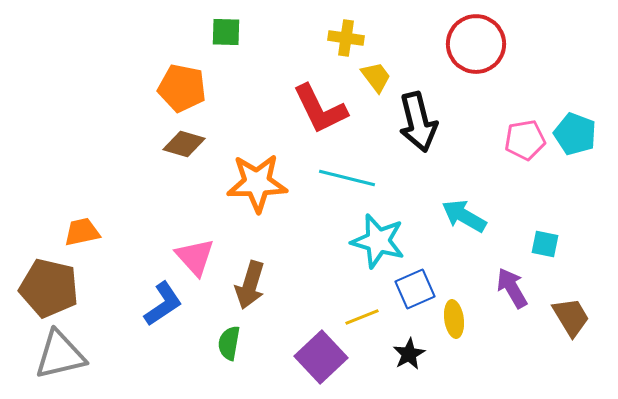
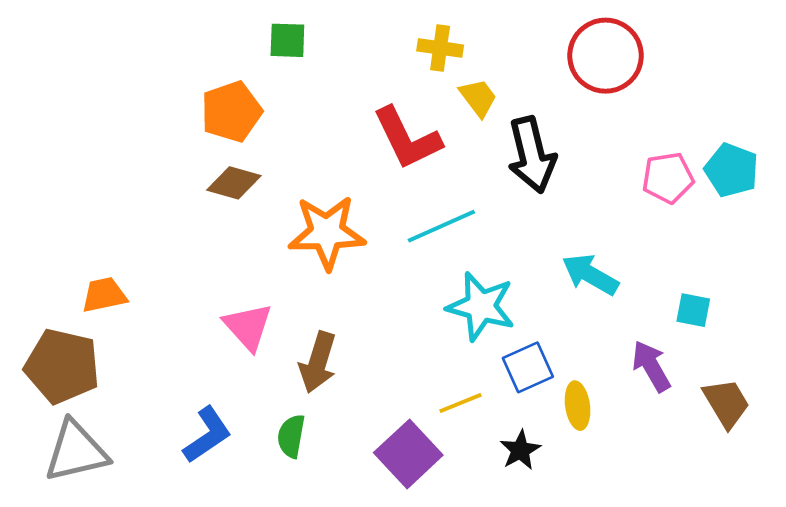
orange pentagon: (182, 88) -> (231, 112), turned -30
cyan line: (347, 178) -> (441, 226), turned -38
blue L-shape: (163, 304) -> (207, 435), moved

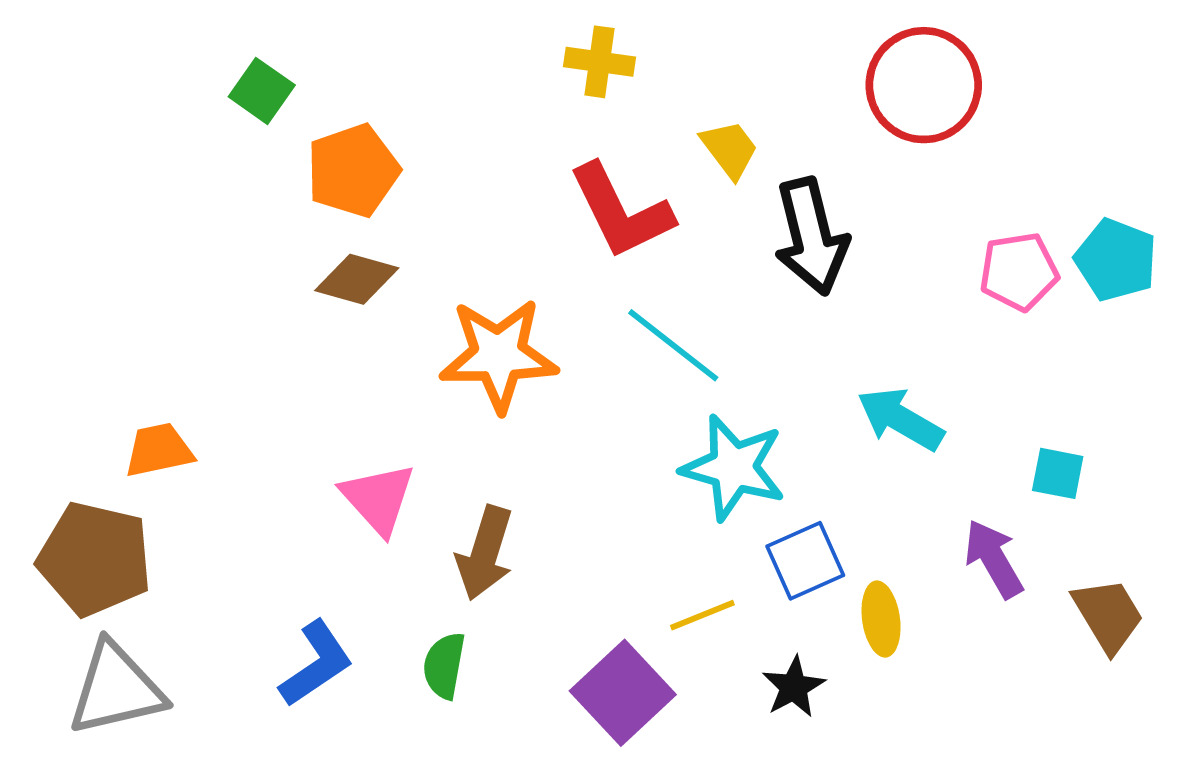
green square: (287, 40) -> (262, 91), moved, turned 33
yellow cross: (440, 48) -> (600, 62), moved
cyan line: (441, 226) -> (673, 345), turned 62

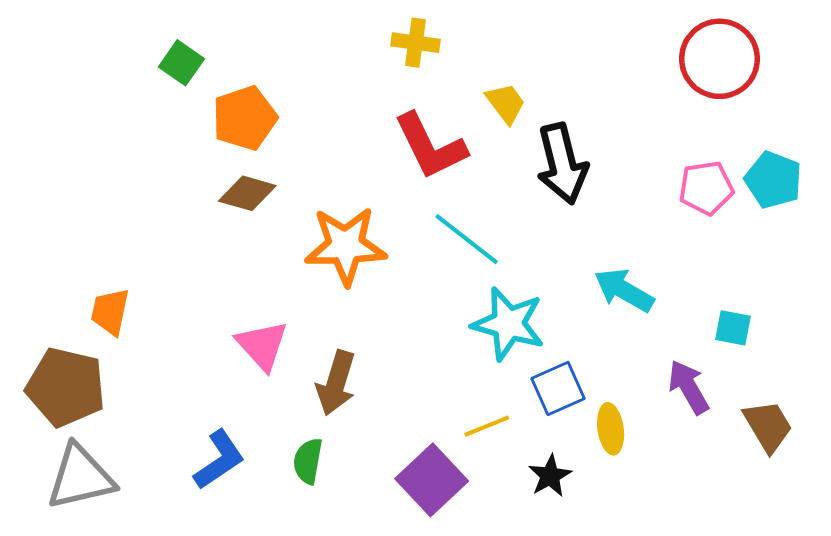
red circle: (924, 85) -> (720, 59), moved
orange trapezoid: (159, 450) -> (110, 312), turned -66

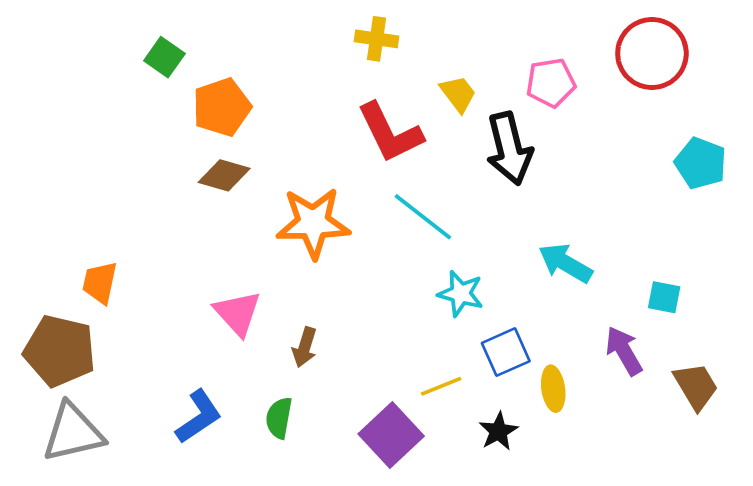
pink pentagon: (706, 188) -> (551, 83), moved
cyan star: (508, 324) -> (461, 294), size x0.7
brown arrow: (336, 383) -> (305, 347), size x0.7

